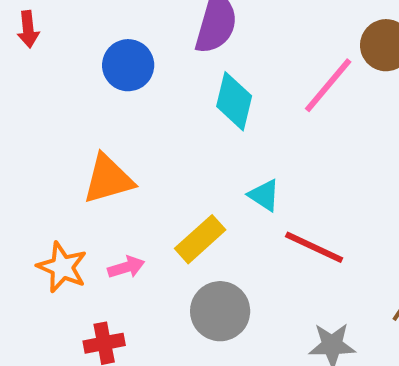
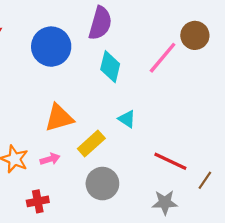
blue circle: (128, 65) -> (51, 47), size x1.4
orange triangle: (108, 179) -> (59, 118), moved
red line: (314, 247) -> (170, 161), moved

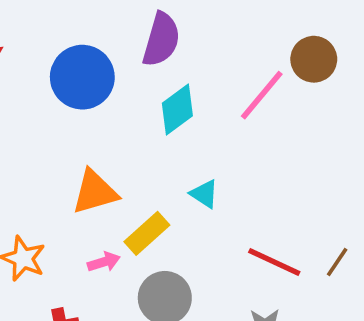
cyan diamond: (110, 67) -> (177, 109), turned 40
pink arrow: (50, 159) -> (104, 262), moved
brown line: (205, 180) -> (337, 262), moved

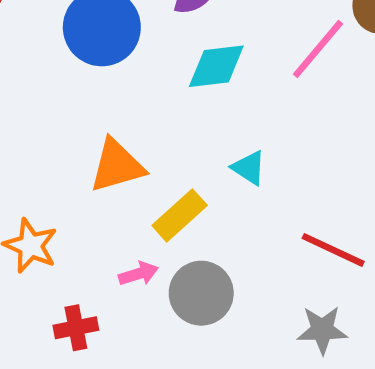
cyan diamond: (177, 109) -> (216, 66), turned 30
pink arrow: (104, 262) -> (139, 274), moved

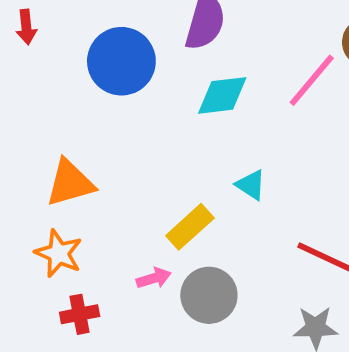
orange triangle: (117, 166) -> (70, 183), moved
red cross: (76, 328) -> (80, 314), moved

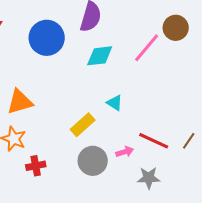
pink arrow: (154, 278) -> (125, 152), moved
red cross: (80, 314) -> (36, 166), moved

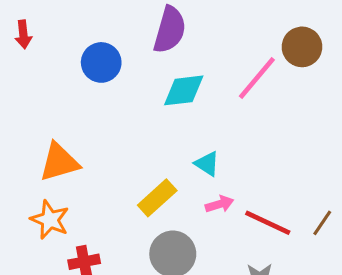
blue circle: (47, 38) -> (101, 62), size x0.7
pink arrow: (125, 152) -> (219, 204), moved

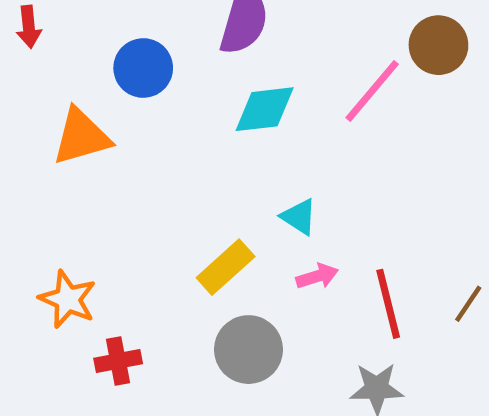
orange triangle: (59, 162) -> (81, 137), moved
red line: (268, 223) -> (388, 304), turned 51

